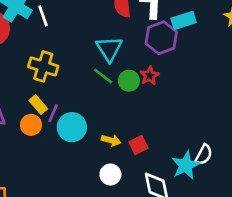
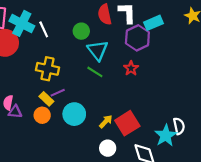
green circle: (129, 81) -> (81, 31), moved
purple line: (53, 113) -> (58, 93), moved, turned 48
yellow arrow: (111, 140) -> (106, 121), turned -56
red square: (138, 145) -> (127, 123), size x1.6
white semicircle: (204, 155) -> (179, 126), turned -35

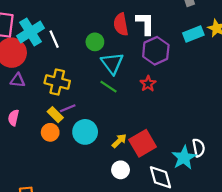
cyan cross: (22, 23) -> (31, 32), turned 30
cyan rectangle: (154, 23) -> (193, 34), moved
purple triangle: (15, 112) -> (18, 80), moved

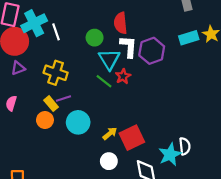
white L-shape: (145, 23) -> (129, 47), moved
purple triangle: (18, 80) -> (18, 68), turned -32
red star: (148, 84) -> (123, 76), moved

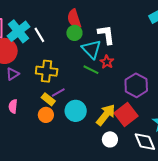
red semicircle: (121, 23) -> (74, 19), moved
purple hexagon: (152, 51) -> (136, 85), moved
yellow arrow: (110, 133) -> (106, 115), size x1.6

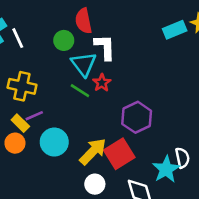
red semicircle: (74, 19) -> (84, 21), moved

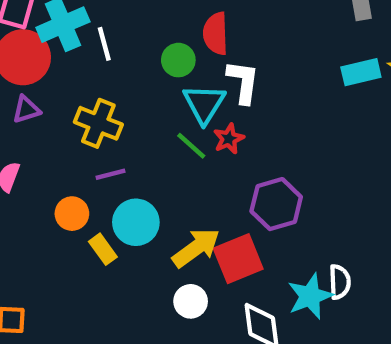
yellow rectangle: (20, 123) -> (103, 249), moved

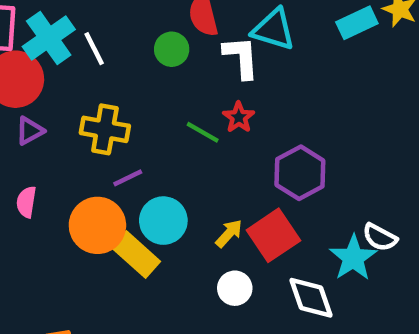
cyan triangle: (204, 104) -> (274, 29), moved, turned -33
orange circle: (72, 214) -> (97, 225), size x1.6
yellow arrow: (196, 248) -> (229, 233), size x0.6
yellow rectangle: (103, 249) -> (136, 254), size x1.5
white semicircle: (340, 282) -> (380, 237), turned 132

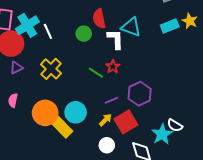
yellow cross: (105, 129) -> (51, 69), turned 30
purple line: (128, 178) -> (112, 100), moved

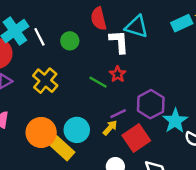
green circle: (84, 34) -> (70, 41), moved
yellow arrow: (105, 120) -> (110, 128), moved
cyan star: (162, 134) -> (175, 121), moved

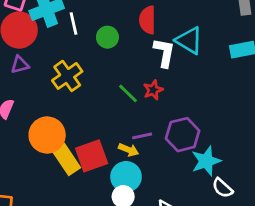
yellow arrow: (110, 128) -> (129, 150), turned 56
cyan circle: (77, 130) -> (126, 177), moved
red square: (136, 138) -> (92, 156), moved

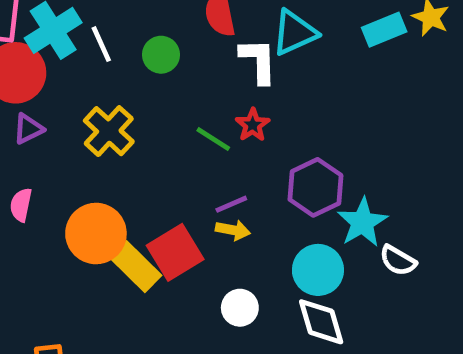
cyan triangle: (189, 40) -> (294, 33), turned -44
purple line: (142, 136) -> (231, 204), moved
cyan circle: (126, 177) -> (318, 270), moved

